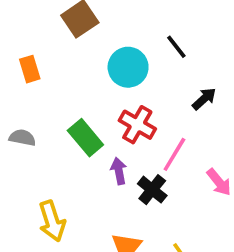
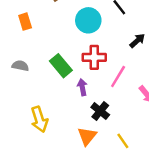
red cross: (137, 125) -> (94, 57), turned -30
black cross: (152, 190) -> (100, 111), moved

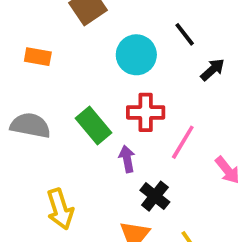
orange rectangle: (25, 22) -> (38, 57), turned -63
black arrow: (137, 41) -> (213, 70), moved
gray semicircle: (20, 66) -> (30, 125), size x1.5

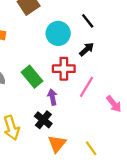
black arrow: (213, 70) -> (87, 49), moved
black cross: (155, 196) -> (43, 120), moved

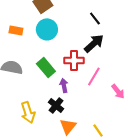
cyan circle: (58, 33) -> (47, 29), moved
black arrow: (87, 49) -> (94, 43), size x1.5

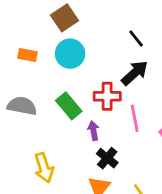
pink line: (94, 76) -> (135, 118), turned -42
black cross: (56, 105) -> (107, 158), moved

